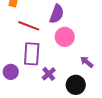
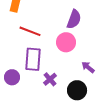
purple semicircle: (57, 14) -> (74, 19), moved

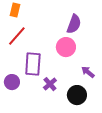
red line: (30, 31) -> (17, 36), moved, turned -70

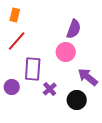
purple arrow: (88, 72) -> (88, 77), size x1.5

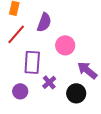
purple semicircle: (74, 29) -> (44, 22), moved
purple circle: (12, 87) -> (20, 91), moved

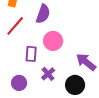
pink circle: (65, 45) -> (53, 41), moved
purple rectangle: (32, 62) -> (31, 54), size x0.7

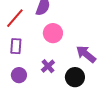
purple rectangle: (31, 54) -> (16, 46), moved

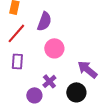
purple circle: (19, 75) -> (34, 95), moved

